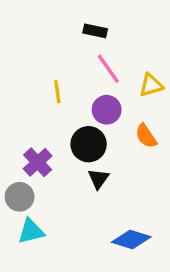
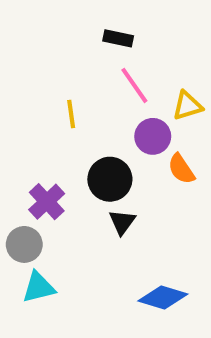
purple circle: (107, 110) -> (153, 136), moved

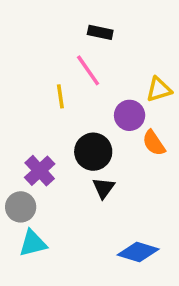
pink line: (134, 85) -> (88, 70), moved

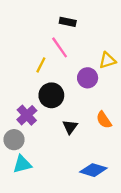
yellow line: (60, 96) -> (41, 65), turned 35
orange semicircle: (154, 143) -> (104, 120), moved
black circle: (93, 152) -> (51, 95), moved

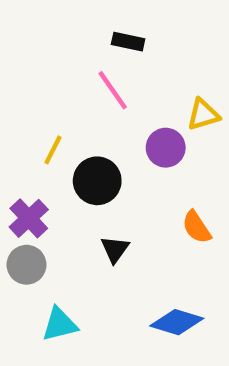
yellow line: (41, 65) -> (53, 150), moved
purple cross: (27, 115) -> (29, 218), moved
black triangle: (70, 127) -> (115, 249), moved
cyan triangle: (22, 164) -> (60, 324), moved

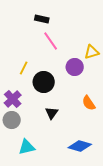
black rectangle: (128, 42) -> (42, 19), moved

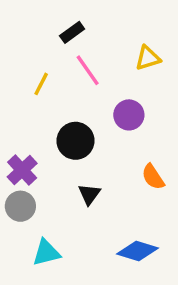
black rectangle: (42, 19) -> (72, 32), turned -48
yellow triangle: (92, 52) -> (148, 58), moved
yellow line: (24, 68) -> (41, 84), moved

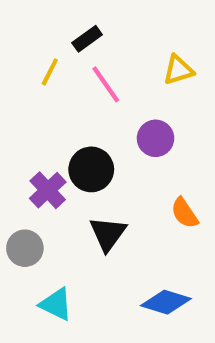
yellow line: (41, 84) -> (50, 72), moved
purple cross: (22, 170) -> (48, 190), moved
black triangle: (89, 194) -> (108, 234), size x1.4
cyan triangle: (46, 253) -> (56, 304), turned 40

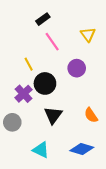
yellow triangle: (178, 70) -> (88, 34), turned -49
yellow line: (50, 72) -> (29, 64), moved, turned -56
orange semicircle: (185, 213) -> (91, 115), moved
cyan triangle: (56, 304) -> (41, 150), moved

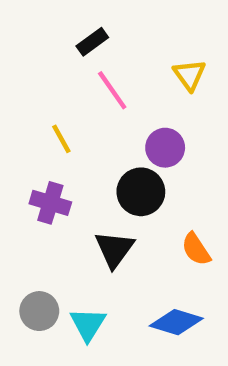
black circle: (45, 83) -> (141, 192), moved
purple cross: (24, 94) -> (50, 203), turned -30
gray circle: (12, 122) -> (39, 311), moved
cyan triangle: (41, 150) -> (88, 324), turned 36

